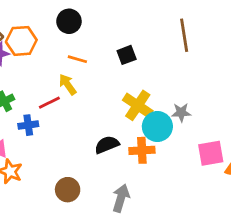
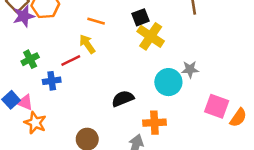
yellow cross: (138, 105) -> (151, 36), moved
orange cross: (142, 150) -> (154, 123), moved
pink square: (211, 153) -> (217, 106), turned 30

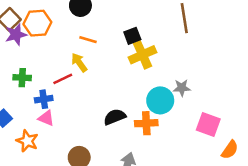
yellow cross: (151, 36) -> (142, 55), turned 32
green cross: (30, 59) -> (22, 78), turned 30
pink triangle: (25, 102) -> (46, 118), moved
orange semicircle: (238, 118) -> (230, 150), moved
orange cross: (154, 123) -> (146, 123), moved

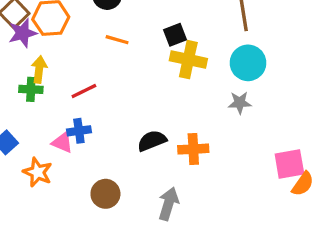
yellow cross: (142, 55) -> (188, 60), turned 36
yellow arrow: (79, 62) -> (39, 69), moved, turned 42
blue cross: (44, 99) -> (79, 131), moved
cyan circle: (160, 100) -> (248, 63), moved
pink square: (208, 124) -> (289, 164), moved, turned -30

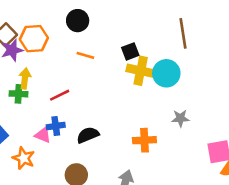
cyan circle: (248, 63) -> (166, 73), moved
gray star: (240, 103) -> (180, 118), moved
black semicircle: (152, 141) -> (88, 135), moved

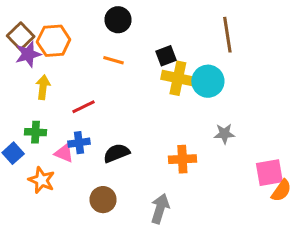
black circle: (78, 21) -> (118, 20), moved
green cross: (18, 94) -> (36, 132), moved

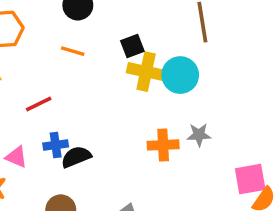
blue cross: (79, 143) -> (56, 145), moved
orange cross: (182, 159) -> (163, 145), moved

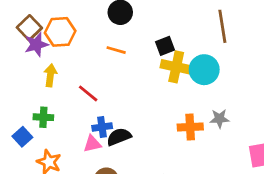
red line: (39, 104) -> (88, 93), turned 65
pink triangle: (16, 157) -> (92, 144), moved, turned -36

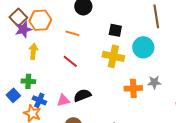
black square: (165, 46) -> (115, 30), turned 32
orange line: (116, 50) -> (72, 33), moved
yellow cross: (176, 67) -> (113, 56), moved
red line: (88, 93) -> (70, 61), moved
blue cross: (102, 127) -> (39, 100), moved, turned 32

